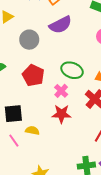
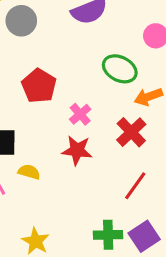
gray circle: (29, 40) -> (21, 21), moved
green ellipse: (72, 70) -> (120, 69), moved

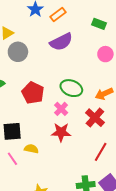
green ellipse: (120, 69) -> (71, 88), moved

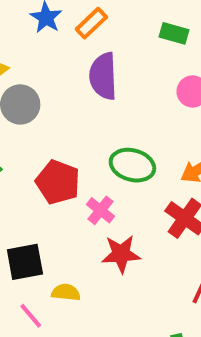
purple semicircle: (61, 42) -> (103, 76), turned 120
pink cross: (61, 109) -> (100, 210), moved

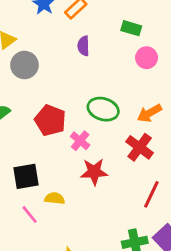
green rectangle: (174, 33) -> (131, 28), moved
purple semicircle: (103, 76) -> (83, 46), size x0.6

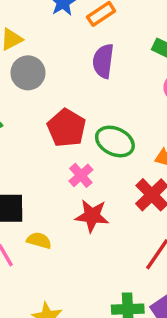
purple semicircle: (83, 46) -> (103, 61), size x1.4
red pentagon: (50, 120) -> (67, 128), moved

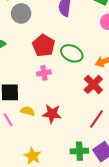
pink cross: (81, 175) -> (44, 73), moved, turned 32
red star: (92, 216) -> (52, 114), moved

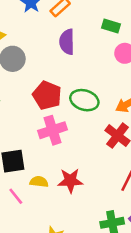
pink cross: (44, 73) -> (53, 130), size x1.5

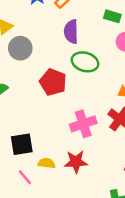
green ellipse: (84, 100) -> (85, 62), moved
pink cross: (53, 130) -> (83, 124), moved

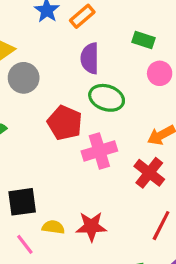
pink cross: (83, 124) -> (99, 151), moved

